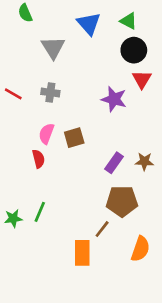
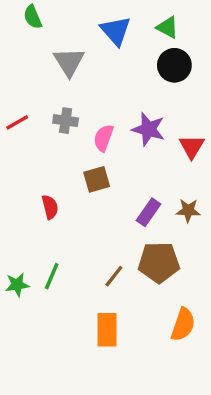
red triangle: (142, 79) -> (192, 147), moved
red line: (13, 94) -> (17, 122), turned -60
pink semicircle: (46, 134) -> (104, 138), moved
brown line: (102, 229) -> (114, 276), moved

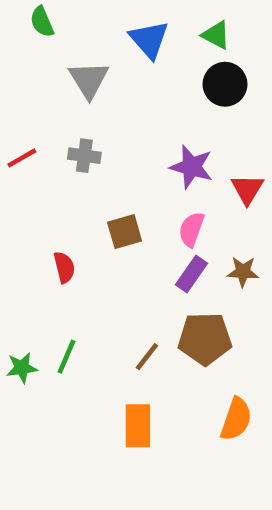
pink semicircle: (104, 138) -> (192, 229), moved

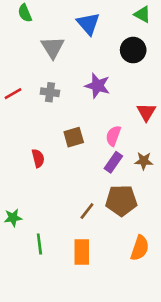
green triangle: (216, 35) -> (142, 14), moved
purple star: (192, 167) -> (97, 86), moved
green line: (67, 357) -> (39, 244), moved, turned -30

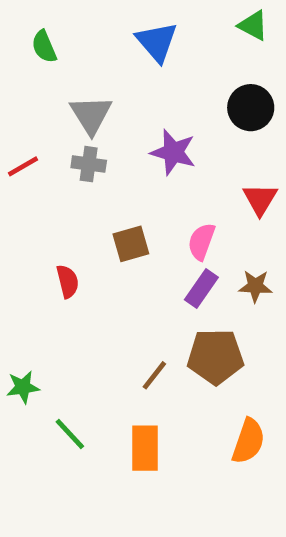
green semicircle: (25, 13) -> (44, 47), moved
gray triangle: (53, 47) -> (91, 115), moved
black circle: (133, 50) -> (251, 108), moved
green line: (39, 244) -> (70, 434), turned -36

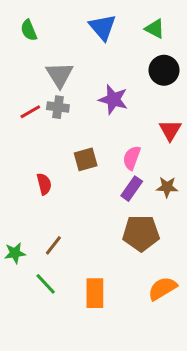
green triangle: (253, 25) -> (155, 29), moved
red line: (23, 166) -> (30, 112), moved
brown line: (154, 375) -> (53, 245), moved
orange semicircle: (248, 441) -> (162, 288), turned -140

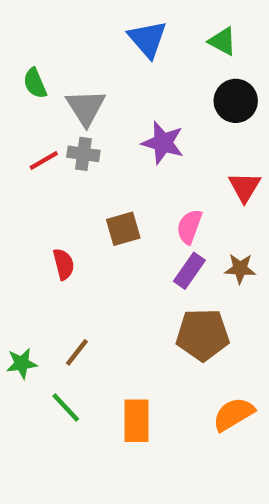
green semicircle: (29, 30) -> (35, 83), moved

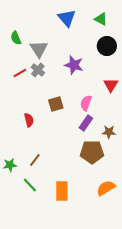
gray cross: (83, 154) -> (38, 70), turned 32
brown star: (240, 269) -> (109, 132), moved

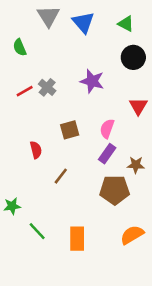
gray triangle: (39, 49) -> (48, 16), moved
brown line: (35, 160) -> (61, 176), moved

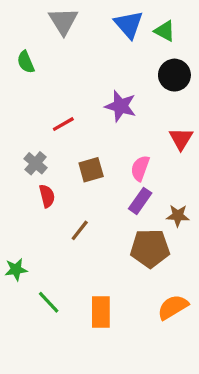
blue triangle: (83, 22) -> (129, 24), moved
gray cross: (47, 87) -> (36, 163), moved
red line: (25, 91) -> (63, 124), moved

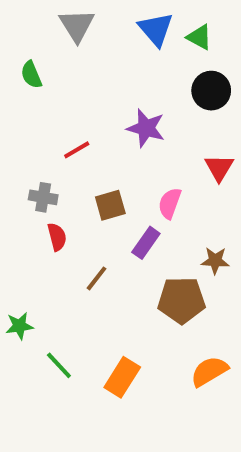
gray cross: (36, 163) -> (43, 197), turned -30
purple rectangle: (140, 201) -> (146, 243), moved
orange rectangle: (101, 312) -> (122, 377), turned 32

